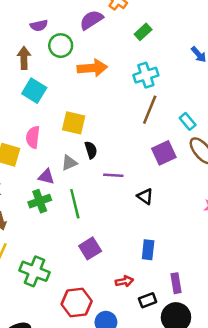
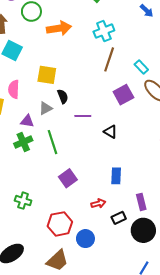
green cross: (34, 271) -> (23, 201), size x0.7

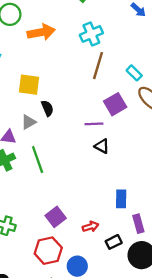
purple line: (83, 116) -> (94, 124), moved
blue rectangle: (116, 176) -> (121, 199), moved
purple square: (68, 178) -> (56, 217), moved

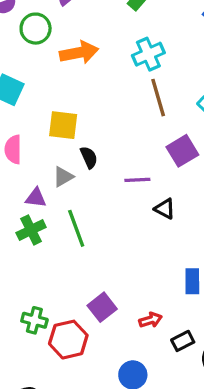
brown line: (98, 66) -> (158, 98), turned -32
purple line: (94, 124) -> (137, 180), moved
red hexagon: (48, 251) -> (68, 340), moved

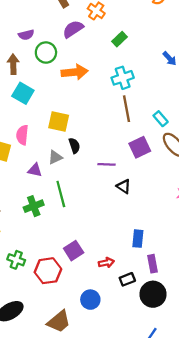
green cross: (31, 230) -> (34, 206), moved
green cross: (34, 320) -> (16, 260), moved

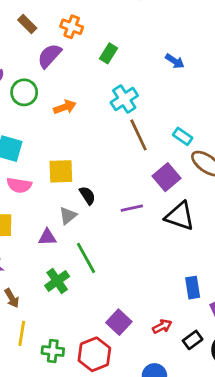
orange arrow: (75, 72) -> (65, 107), size x0.7
pink semicircle: (22, 135) -> (19, 185), moved, turned -72
black triangle: (124, 186) -> (180, 216), moved, size x1.6

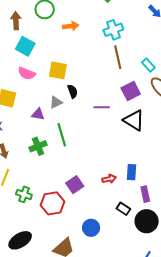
red arrow: (162, 326) -> (109, 179), moved
black rectangle: (193, 340) -> (123, 209), turned 56

